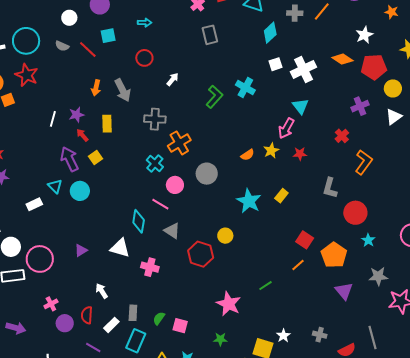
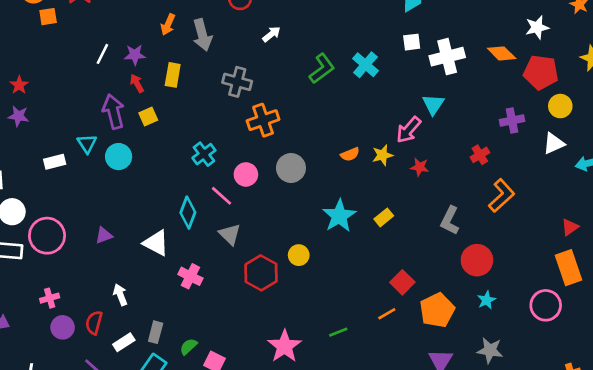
cyan cross: (155, 163) -> (204, 154), moved

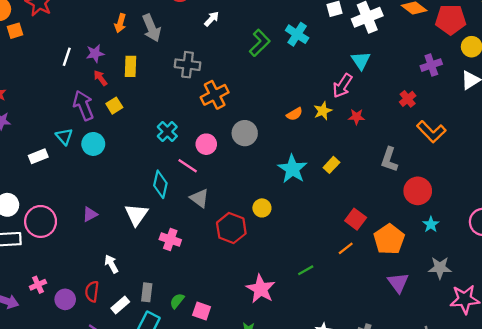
orange L-shape: (502, 196) -> (431, 132), turned 96
white triangle: (156, 243) -> (136, 215), turned 45
pink cross: (50, 298) -> (38, 285), moved

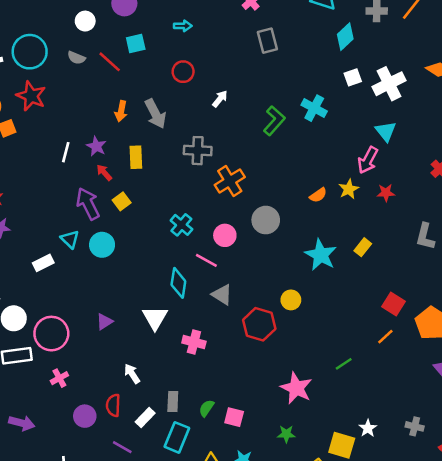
purple star: (95, 53) -> (96, 146), turned -30
pink cross: (38, 285) -> (59, 378), moved

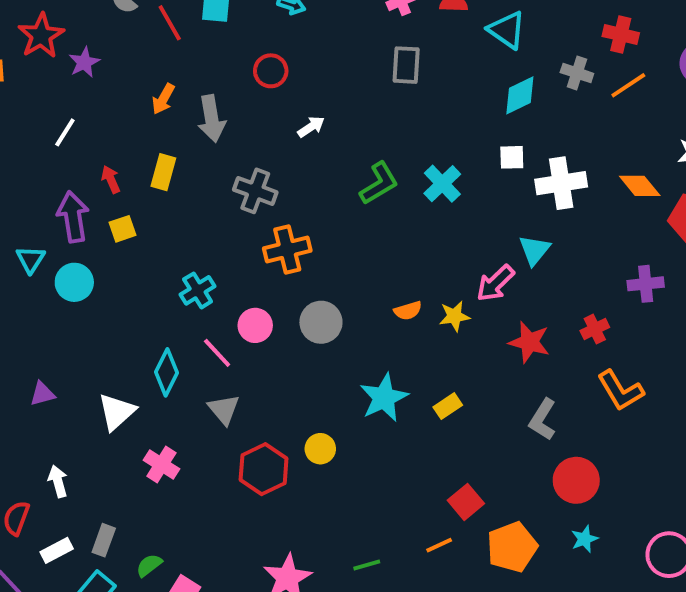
purple star: (96, 146) -> (84, 62), moved
red star: (386, 193) -> (529, 342), moved, size x1.5

